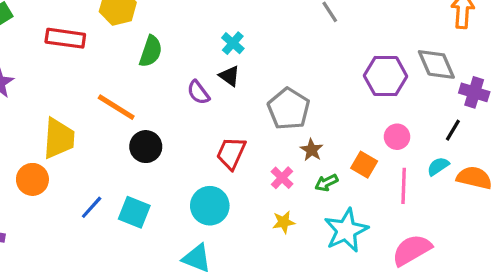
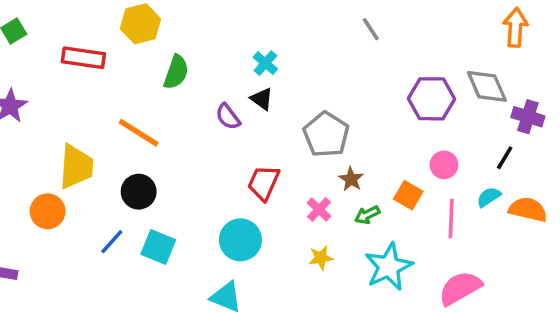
black circle: (146, 147) -> (139, 192), moved

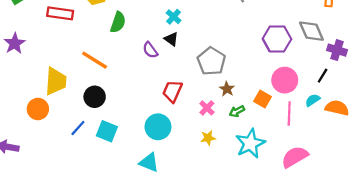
pink circle: (444, 165) -> (285, 80), size x1.5

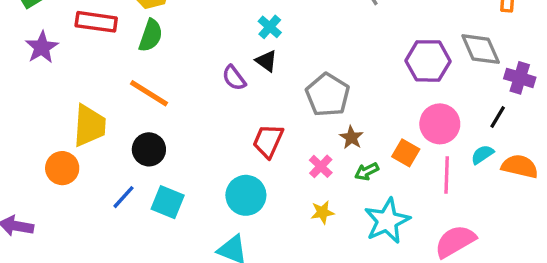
green semicircle: (118, 22) -> (151, 35), moved
purple star: (15, 43) -> (42, 47), moved

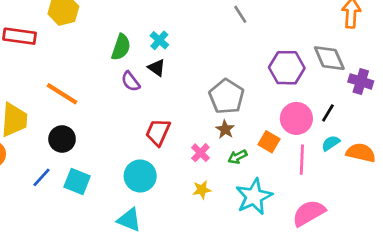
green semicircle: (151, 35) -> (121, 47), moved
gray pentagon: (328, 95) -> (227, 97), moved
black line: (498, 117) -> (328, 113), moved

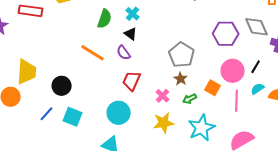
purple semicircle: (131, 81) -> (124, 53), moved
orange line: (62, 94) -> (93, 53), moved
yellow star: (202, 190) -> (164, 123), size x1.5

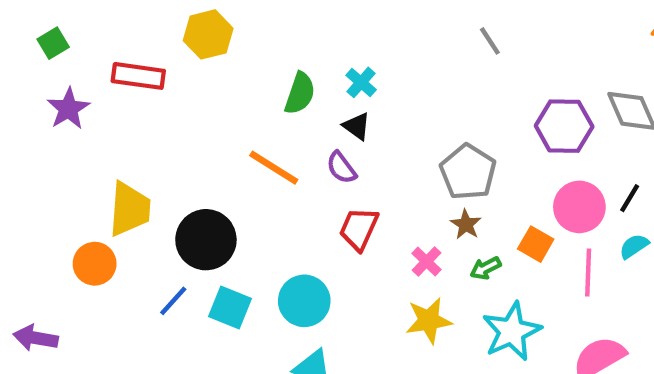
black circle: (62, 86) -> (206, 240), size x1.4
cyan circle: (119, 113) -> (304, 301), moved

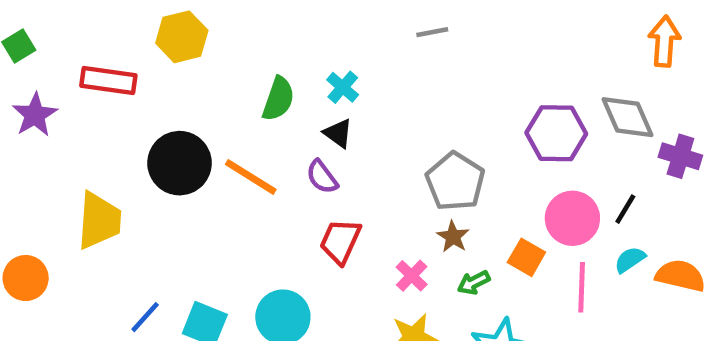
gray line: (490, 41) -> (432, 32), moved, turned -68
black circle: (206, 240) -> (180, 163), moved
orange circle: (95, 264) -> (26, 278), moved

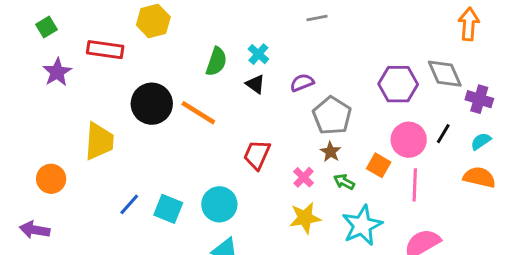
purple semicircle: (322, 177) -> (302, 83), moved, turned 105
cyan semicircle: (630, 260) -> (481, 141), moved
green arrow: (474, 283) -> (344, 182), turned 55

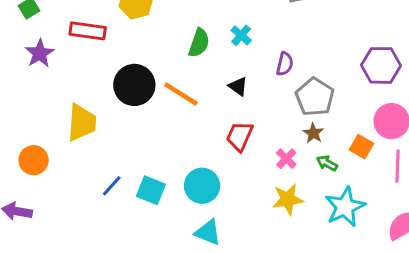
purple semicircle: (302, 83) -> (285, 64), turned 125
black triangle: (255, 84) -> (238, 86), moved

